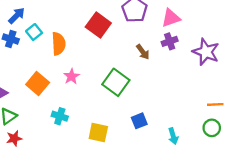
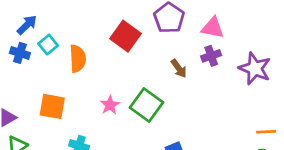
pink triangle: (171, 18) -> (213, 28), turned 30
pink star: (71, 76) -> (110, 105), moved
orange square: (38, 83) -> (52, 106), turned -30

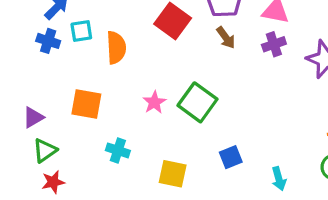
cyan square: (48, 45) -> (81, 31), turned 30
brown arrow: (179, 68) -> (226, 38), moved

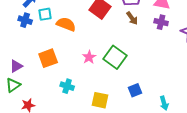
purple cross: (274, 44) -> (161, 22), turned 32
orange semicircle: (116, 48) -> (66, 24), turned -66
orange square: (86, 104) -> (48, 58), turned -30
green triangle: (45, 150) -> (13, 85), moved

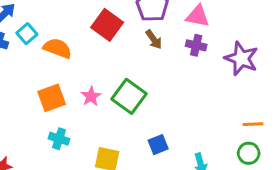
cyan square: (45, 14) -> (27, 34), turned -32
orange square: (48, 58) -> (52, 98), moved

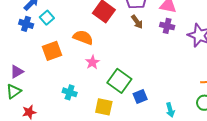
orange semicircle: (58, 48) -> (83, 37), moved
green square: (129, 96) -> (119, 81), moved
orange square: (52, 98) -> (52, 51), moved

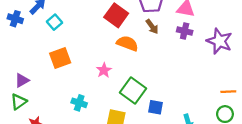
blue cross: (26, 24) -> (15, 19), moved
orange semicircle: (83, 37) -> (127, 43), moved
blue square: (140, 97) -> (155, 107), turned 32

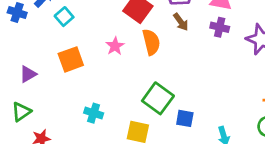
orange semicircle: (127, 43) -> (151, 42), turned 55
pink star: (104, 70) -> (115, 46), moved
purple triangle: (22, 80) -> (28, 74), moved

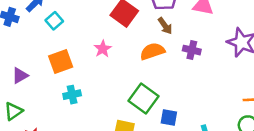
purple cross: (220, 27) -> (192, 50), moved
orange semicircle: (151, 42) -> (152, 51), moved, turned -95
cyan cross: (94, 113) -> (72, 95), moved, turned -30

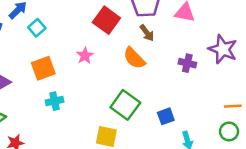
purple cross: (192, 50) -> (187, 63), moved
orange semicircle: (152, 51) -> (134, 58), turned -115
blue square: (169, 118) -> (166, 116), moved, turned -30

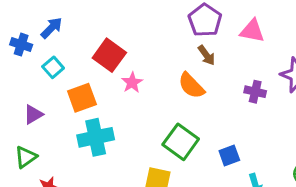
red square: (106, 20) -> (109, 55), moved
cyan square: (37, 28) -> (53, 67), moved
cyan cross: (55, 101) -> (96, 137), size x1.6

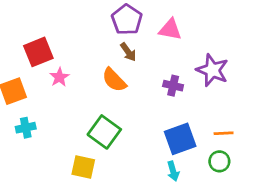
red square: (109, 55) -> (38, 52), turned 32
cyan cross: (96, 137) -> (26, 128), size x0.6
blue square: (229, 156) -> (180, 139), moved, size x1.6

